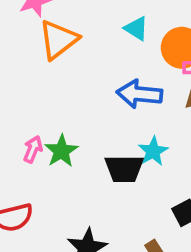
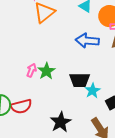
cyan star: (153, 151) -> (92, 91), moved

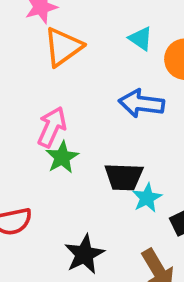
pink arrow: (31, 70) -> (52, 127), moved, size x1.5

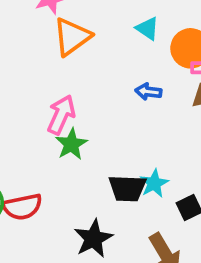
blue arrow: (141, 104) -> (148, 92), size x0.6
black trapezoid: (124, 177) -> (127, 188), moved

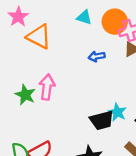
orange triangle: (72, 37) -> (39, 37), turned -40
green star: (71, 144) -> (25, 95), moved

